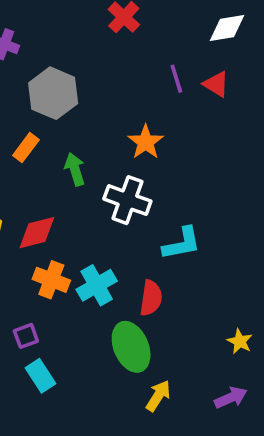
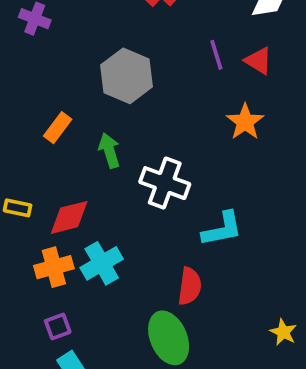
gray hexagon: (53, 93) -> (127, 76), moved
orange star: (146, 142) -> (245, 122), moved
orange cross: (51, 280) -> (54, 267), moved, turned -36
cyan cross: (97, 285) -> (102, 263), moved

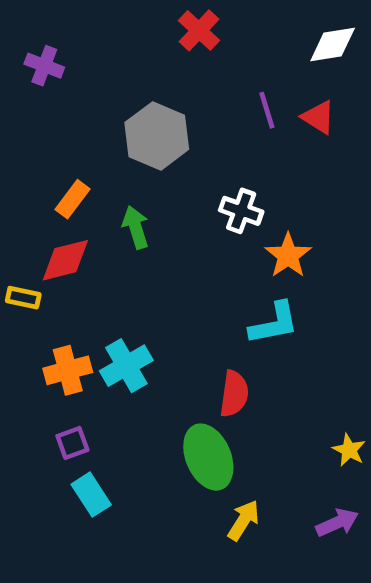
orange star: (245, 122) -> (288, 255), moved
white cross: (165, 183) -> (241, 211), moved, size x0.7
red diamond: (69, 217) -> (65, 260), moved

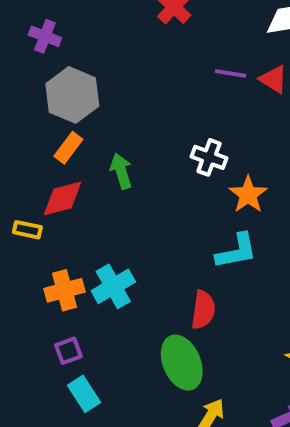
purple line: (267, 110) -> (231, 73), turned -64
gray hexagon: (157, 136) -> (72, 95), moved

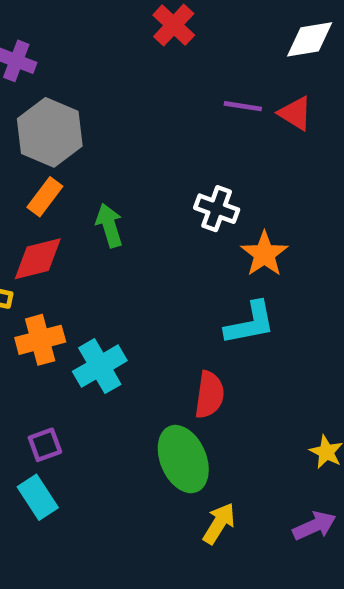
orange cross: (64, 290) -> (40, 340), moved
cyan rectangle: (84, 394) -> (38, 497), moved

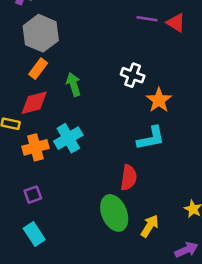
cyan cross: (100, 366) -> (68, 138), moved
purple square: (45, 445) -> (33, 195), moved
yellow arrow: (219, 523) -> (150, 226), moved

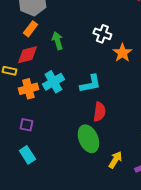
cyan L-shape: (151, 138) -> (90, 84), moved
purple square: (33, 195) -> (26, 125), turned 32
yellow arrow: (150, 226) -> (115, 160), moved

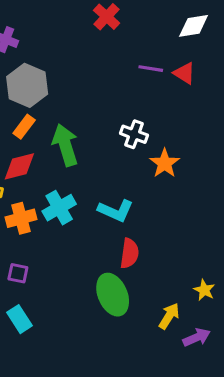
green arrow: (57, 41) -> (65, 145), size x1.5
cyan L-shape: (90, 84) -> (116, 211), turned 35
yellow arrow: (115, 160) -> (169, 316), moved

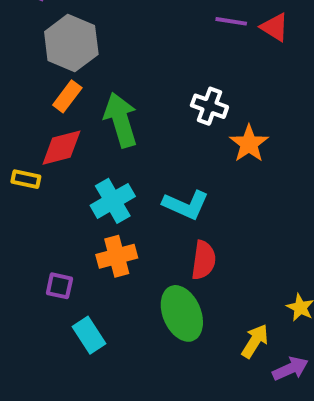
orange cross: (21, 218) -> (117, 256), moved
cyan rectangle: (19, 319) -> (89, 335), moved

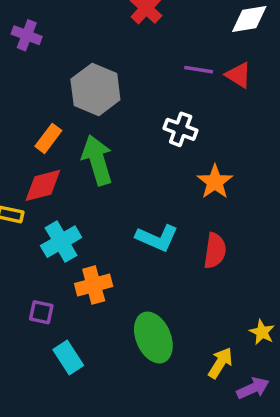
gray hexagon: (71, 43) -> (95, 90), moved
white cross: (209, 106) -> (181, 129), moved
cyan cross: (113, 201) -> (61, 242), moved
red semicircle: (204, 260) -> (215, 251), moved

